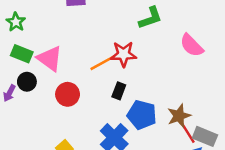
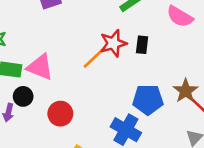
black rectangle: (119, 91) -> (142, 45), moved
red circle: (68, 94) -> (60, 114), moved

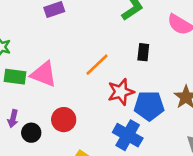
red star: (113, 43) -> (121, 92), moved
black circle: (23, 96) -> (31, 133), moved

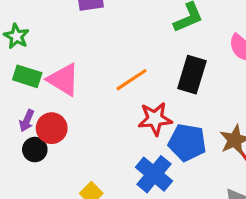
black rectangle: (143, 52) -> (192, 75), size x1.6
purple arrow: (13, 119) -> (27, 121), moved
red circle: (64, 120) -> (52, 128), moved

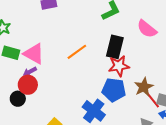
red star: (155, 119) -> (119, 66), moved
purple arrow: (27, 121) -> (30, 72), moved, turned 40

